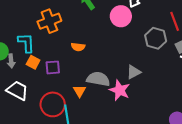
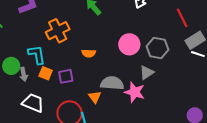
pink circle: (121, 16) -> (129, 44), moved
gray hexagon: (156, 38) -> (158, 48), moved

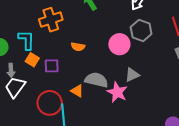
gray hexagon: (158, 48) -> (141, 31), moved
gray arrow: (24, 74) -> (11, 70), moved
orange triangle: (95, 97) -> (77, 91), turned -32
white trapezoid: (33, 103) -> (15, 87), turned -85

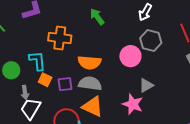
orange cross: (51, 20) -> (60, 38), turned 30
orange semicircle: (78, 47) -> (89, 62), size x1.6
gray semicircle: (96, 80) -> (90, 84), moved
orange triangle: (77, 91) -> (93, 107), size x1.6

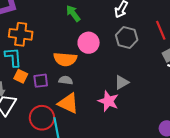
orange cross: (60, 38) -> (21, 34), moved
pink circle: (130, 56) -> (89, 43), moved
gray semicircle: (90, 84) -> (66, 80), size x0.6

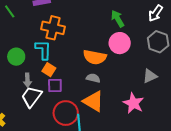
green arrow: (73, 13) -> (118, 19), moved
purple square: (41, 81) -> (55, 86), moved
gray triangle: (122, 82) -> (150, 76), moved

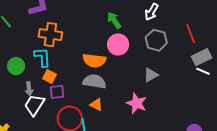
gray semicircle: (93, 78) -> (94, 82), size x1.6
orange triangle: (93, 101) -> (96, 105), size x0.6

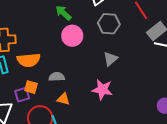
orange semicircle: (94, 60) -> (29, 60), moved
orange square: (50, 77) -> (31, 87), moved
gray semicircle: (94, 82) -> (57, 77), size x0.7

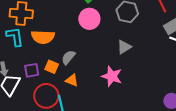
gray semicircle: (57, 77) -> (68, 57), turned -56
orange square: (31, 87) -> (52, 67), moved

